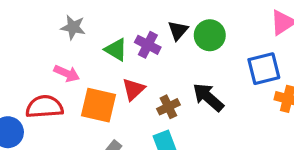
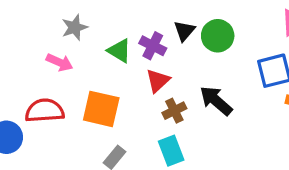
gray star: (73, 27) -> (75, 27), turned -30
pink arrow: (67, 73) -> (60, 62), moved
red triangle: (133, 89) -> (158, 81), moved

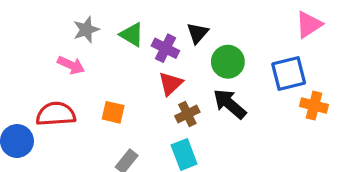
green circle: (218, 36) -> (228, 62), moved
green triangle: (119, 51) -> (132, 35), moved
orange square: (101, 109) -> (113, 112), size x0.6

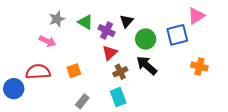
blue square: (289, 74) -> (177, 35), moved
orange square: (113, 112) -> (74, 71), turned -32

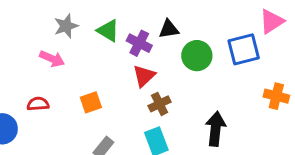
black triangle: (127, 21) -> (169, 29), turned 40
black arrow: (147, 65) -> (216, 129), moved, turned 55
red semicircle: (38, 72) -> (38, 104), size x0.6

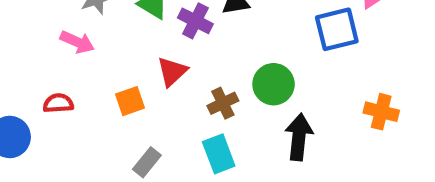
green circle: (197, 56) -> (274, 84), moved
red triangle: (144, 76) -> (172, 72), moved
orange cross: (276, 96) -> (381, 112), moved

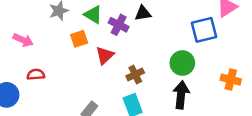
pink arrow: (77, 42) -> (23, 40), moved
green circle: (274, 84) -> (182, 63), moved
orange square: (130, 101) -> (79, 39), moved

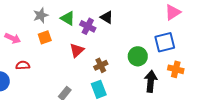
black triangle: (143, 13) -> (107, 17), turned 40
blue square: (204, 30) -> (165, 42), moved
orange square: (79, 39) -> (45, 37), moved
black arrow: (181, 95) -> (151, 81), moved

